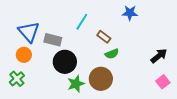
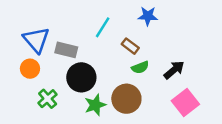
blue star: (130, 13) -> (148, 16), moved
black arrow: (159, 56) -> (174, 70), moved
green cross: (17, 79) -> (48, 99), moved
pink square: (163, 82) -> (185, 102), moved, size x1.5

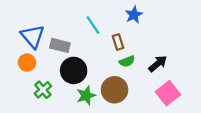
blue star: (148, 16) -> (134, 15), turned -30
cyan line: (103, 27) -> (93, 25), turned -66
brown rectangle: (130, 46) -> (118, 42), turned 35

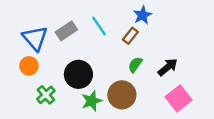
brown rectangle: (118, 42) -> (130, 36), moved, turned 56
gray rectangle: (60, 45) -> (66, 31), moved, turned -48
green semicircle: (127, 61) -> (135, 65), turned 147

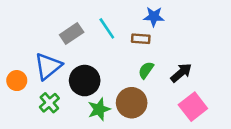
blue star: (142, 15) -> (154, 17), turned 30
brown rectangle: (130, 36) -> (141, 39), turned 56
blue triangle: (35, 38) -> (48, 66), moved, turned 32
orange circle: (29, 66) -> (17, 81), moved

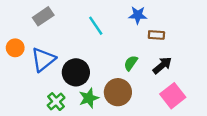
gray rectangle: (72, 34) -> (43, 16), moved
brown rectangle: (141, 39) -> (156, 35), moved
orange circle: (17, 81) -> (15, 48), moved
green cross: (49, 103) -> (56, 102), moved

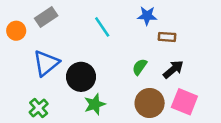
orange circle: (15, 48) -> (16, 31), moved
brown circle: (118, 92) -> (150, 103), moved
pink square: (173, 96) -> (184, 102), turned -30
green cross: (56, 102) -> (39, 108), moved

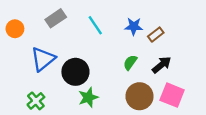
blue star: (147, 16) -> (134, 26), moved
gray rectangle: (46, 17) -> (56, 18), moved
brown rectangle: (167, 37) -> (156, 35), turned -42

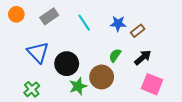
orange circle: (15, 29) -> (16, 14), moved
blue triangle: (43, 59) -> (38, 52), turned -35
brown circle: (139, 96) -> (102, 77), moved

